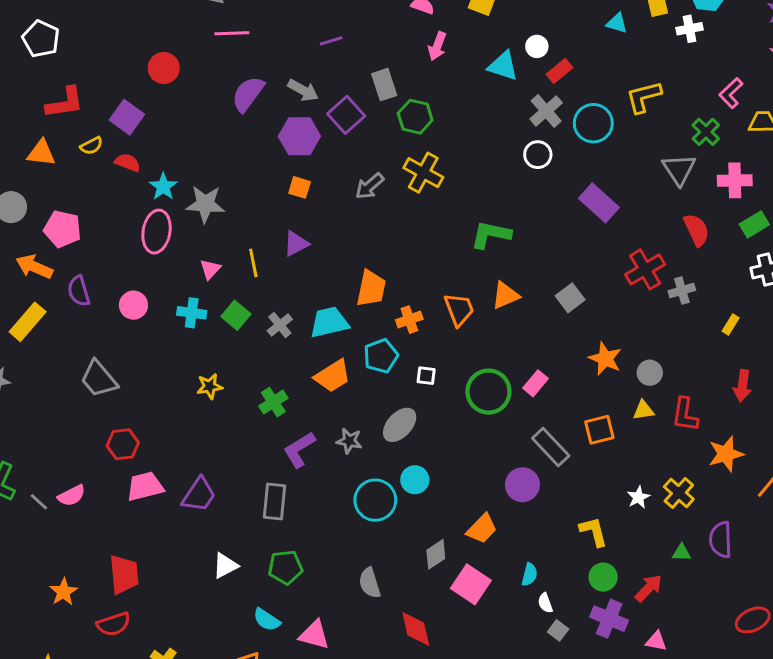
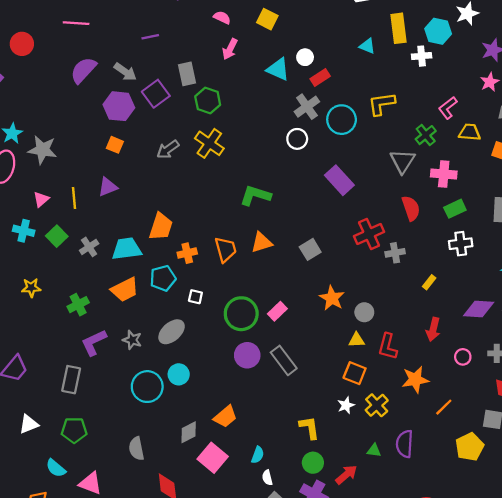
orange square: (599, 430) -> (355, 373), moved, turned 30
purple circle: (522, 485) -> (247, 355), moved

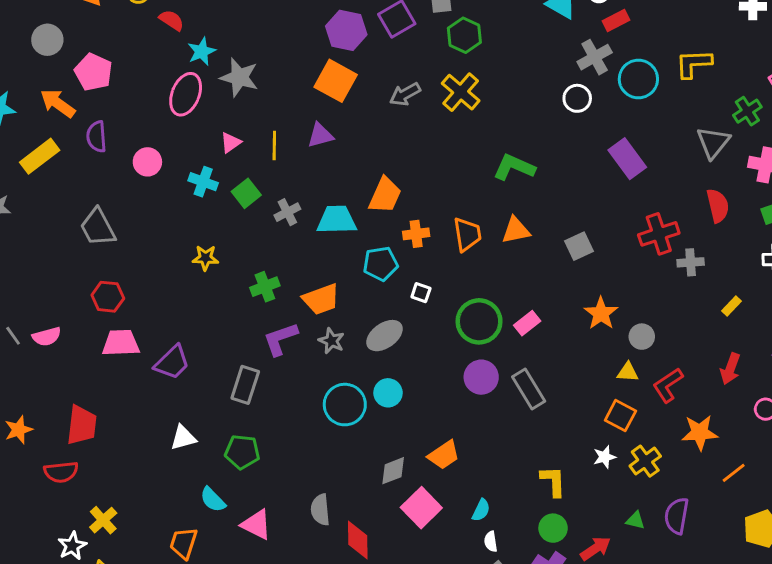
orange square: (115, 145) -> (336, 81), size x1.8
orange trapezoid: (125, 290) -> (321, 299), moved
red L-shape: (388, 347) -> (668, 385), turned 36
gray semicircle: (136, 449) -> (320, 510), moved

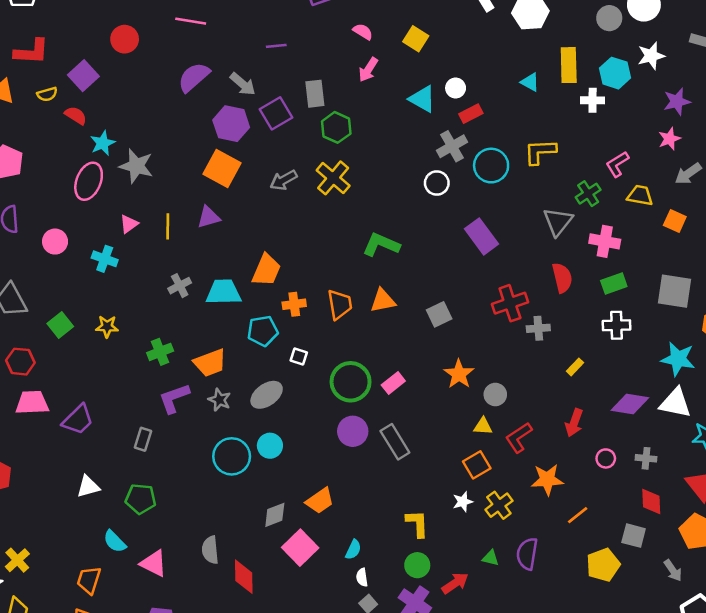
green square: (246, 193) -> (60, 325), moved
gray rectangle: (245, 385) -> (143, 439), size x0.7
orange square: (620, 416) -> (477, 465), turned 32

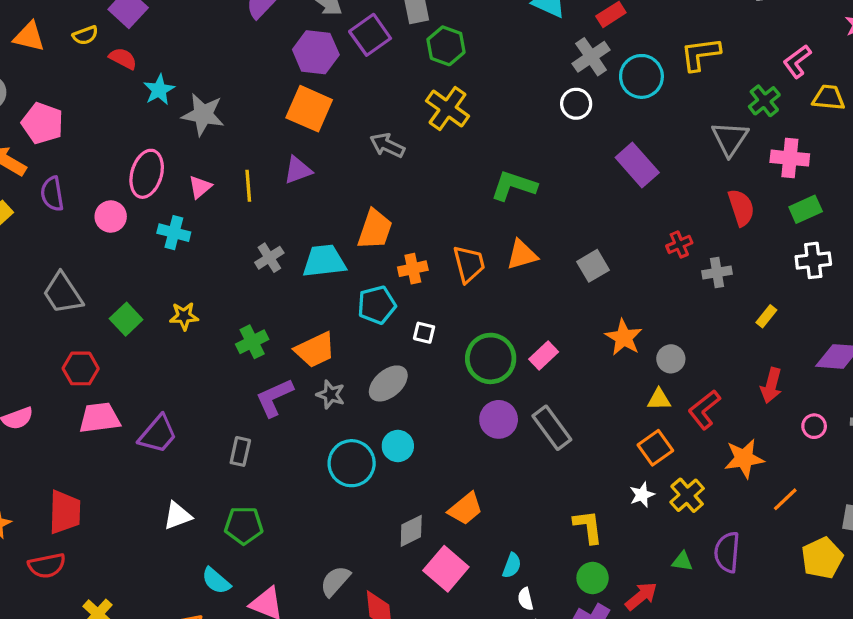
gray arrow: (284, 180) -> (387, 145), moved, turned 60
pink ellipse: (89, 181) -> (147, 174), moved
red cross: (510, 303) -> (679, 244), size x0.6
gray semicircle: (210, 550) -> (335, 581), turned 52

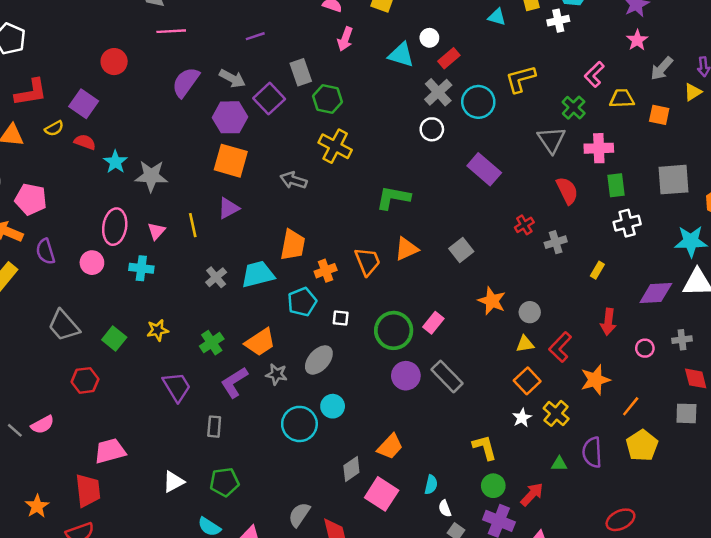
green rectangle: (806, 209) -> (616, 185), turned -65
pink trapezoid: (100, 418) -> (110, 451), moved
purple trapezoid: (158, 434) -> (177, 387), moved, turned -64
yellow pentagon: (822, 558) -> (642, 445), moved

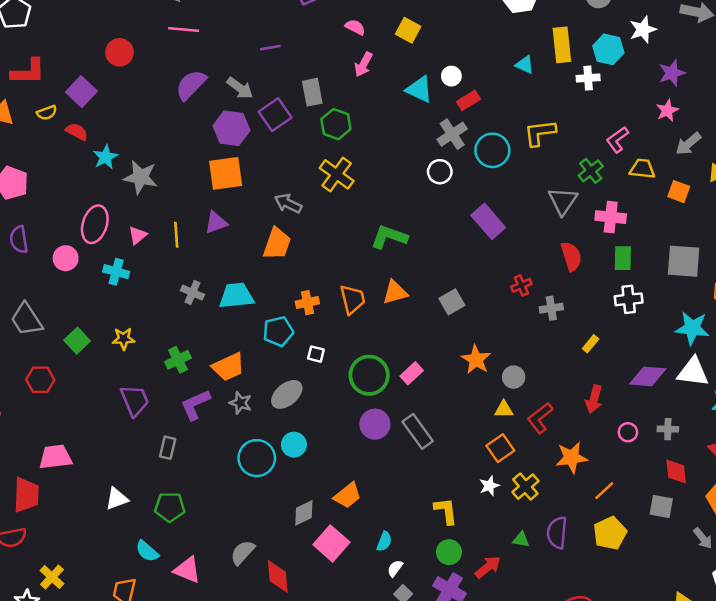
orange square: (231, 161) -> (226, 173), turned -32
orange trapezoid: (293, 245) -> (277, 244), moved
gray cross: (216, 277) -> (192, 293), turned -35
white semicircle: (445, 508) -> (395, 568), turned 49

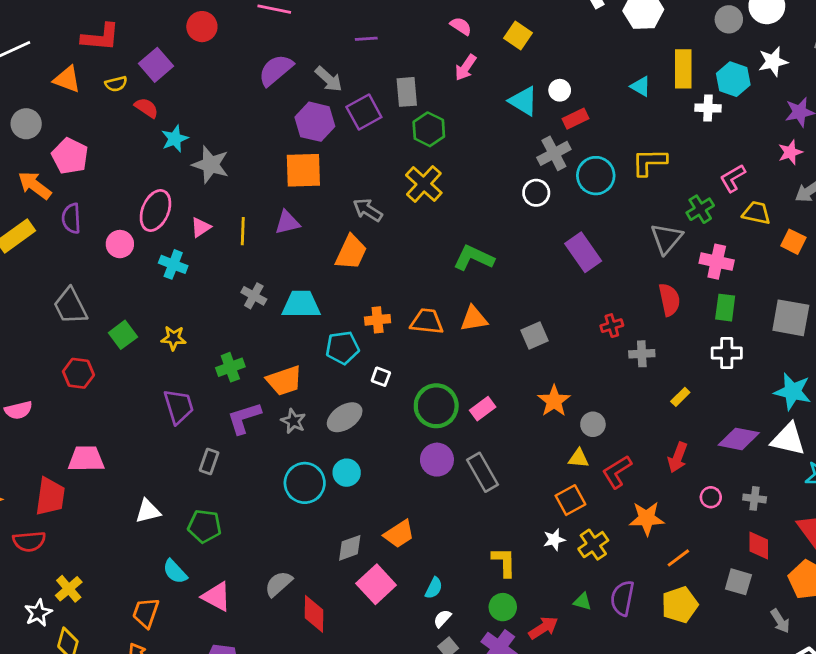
orange trapezoid: (353, 299) -> (427, 321), turned -76

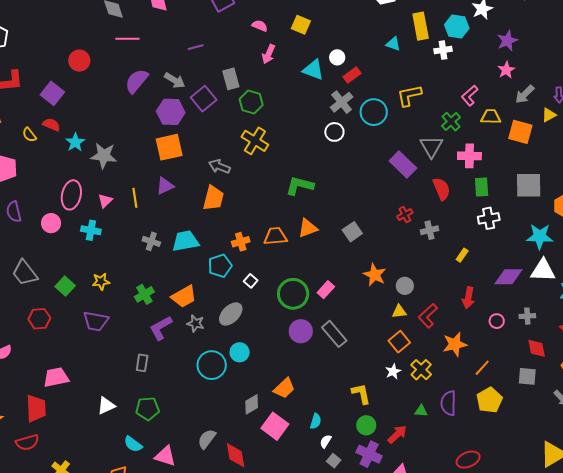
yellow semicircle: (116, 84) -> (29, 135), moved, turned 77
orange square: (793, 242) -> (520, 132), size x1.4
purple rectangle: (583, 252) -> (403, 164), moved
white square: (381, 377) -> (251, 281), turned 32
purple trapezoid: (179, 406) -> (96, 321), moved, turned 128

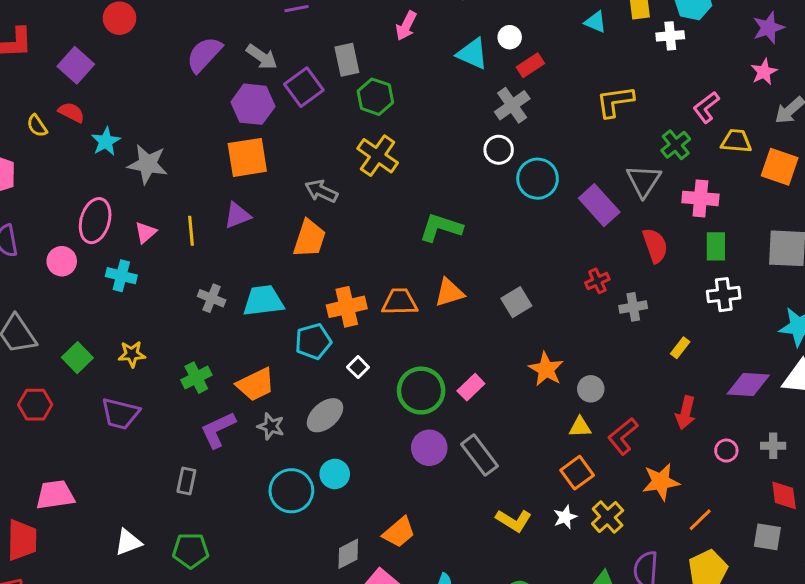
cyan circle: (374, 112) -> (538, 179), moved
orange cross: (241, 242) -> (347, 307), size x1.4
yellow L-shape: (361, 394) -> (514, 520), moved, turned 130

